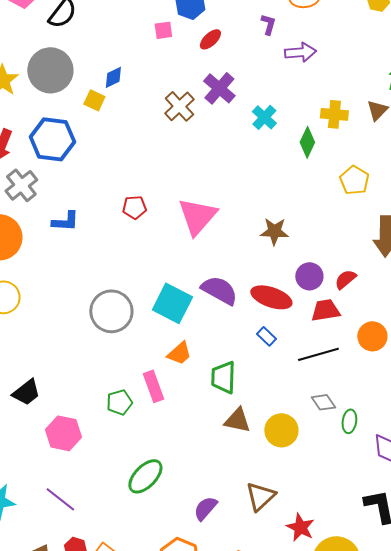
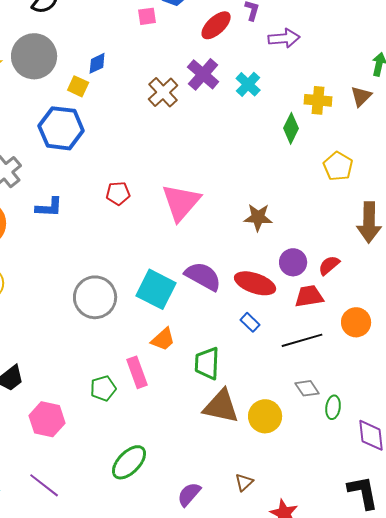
red ellipse: (210, 39) -> (216, 25), moved, size x1.4
cyan cross: (264, 117) -> (248, 84), moved
blue hexagon: (52, 139) -> (61, 128), moved
brown triangle: (237, 420) -> (221, 406), size x1.4
brown triangle: (260, 496) -> (244, 482), size x0.6

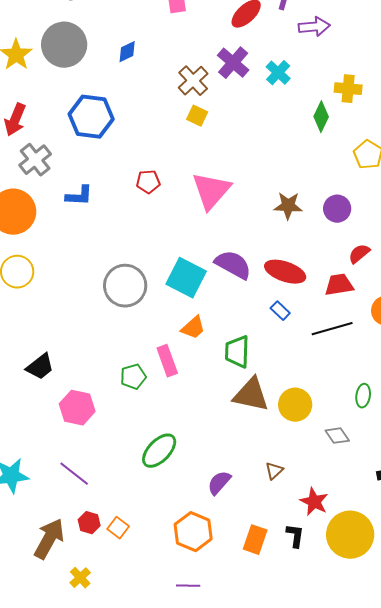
yellow square: (78, 86) -> (197, 116), moved
purple circle: (293, 262) -> (337, 209), moved
gray diamond: (307, 388) -> (337, 436), moved

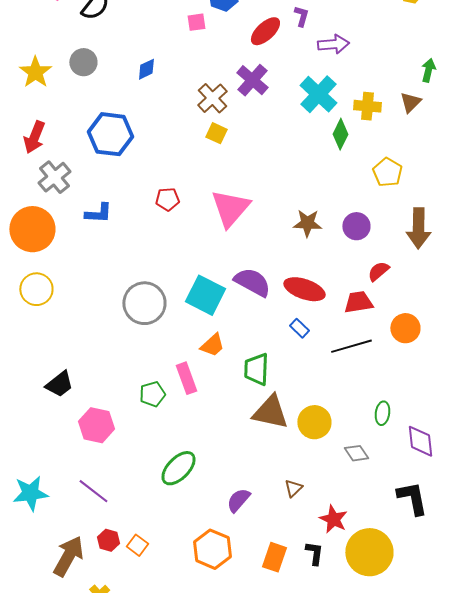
gray circle: (64, 45) -> (83, 62), size x0.6
cyan cross: (278, 73) -> (318, 94), moved, size x1.5

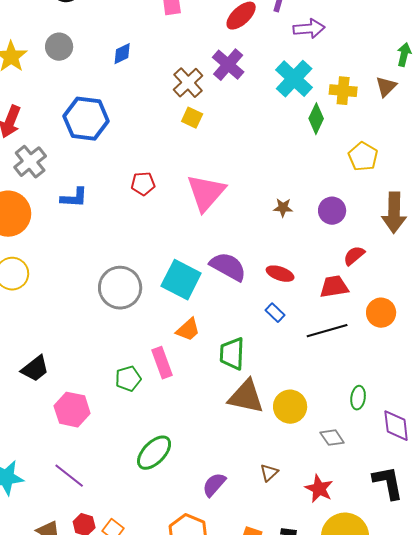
brown star: (307, 223) -> (283, 208), size x0.7
red ellipse: (304, 289) -> (280, 274), size x0.7
red star: (333, 519) -> (319, 489), moved

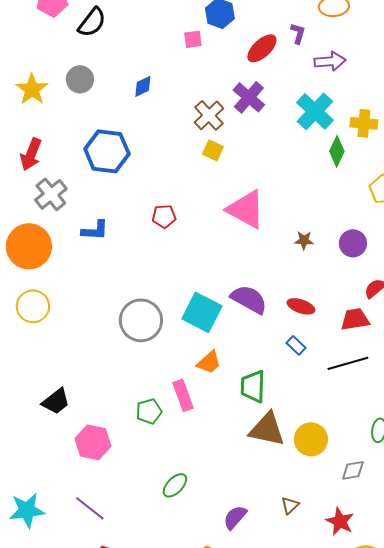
pink triangle: (206, 193) -> (246, 209), moved, turned -42
gray diamond: (332, 438) -> (353, 470), turned -65
green ellipse: (154, 453) -> (175, 485), size x0.7

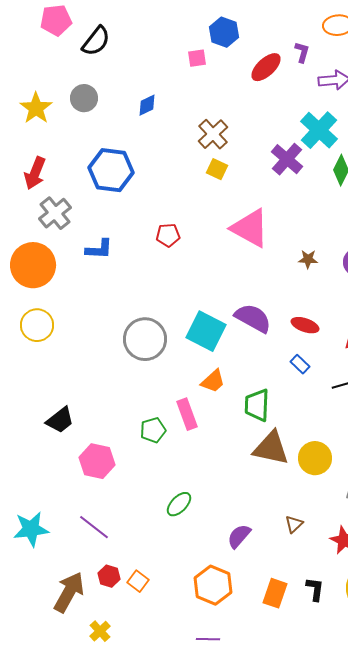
purple cross: (249, 97) -> (287, 159), moved

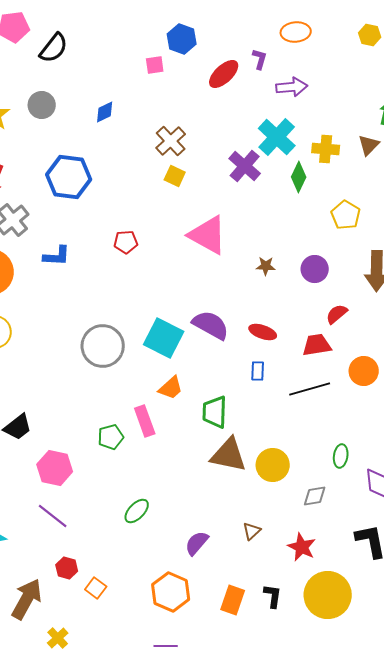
blue rectangle: (300, 364) -> (258, 371), turned 48
purple line: (94, 527) -> (53, 516), moved
red hexagon: (109, 576) -> (67, 568), moved

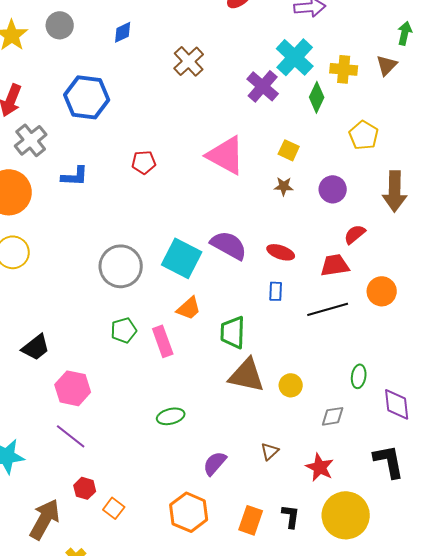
yellow square: (175, 176) -> (289, 150), moved
green pentagon: (111, 437) -> (124, 330), moved
yellow circle: (273, 465) -> (291, 385), size x0.7
green ellipse: (137, 511) -> (171, 416), moved, turned 32

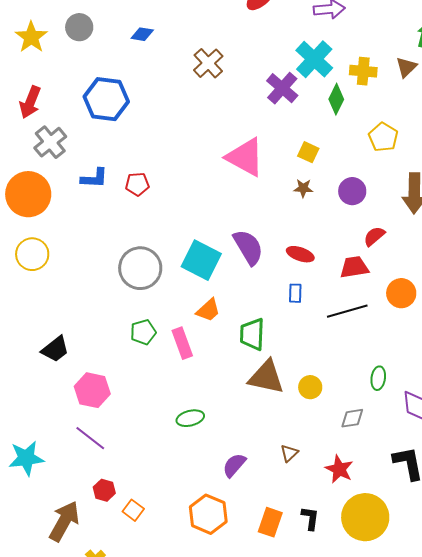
blue diamond: (123, 32) -> (142, 34), turned 35
red pentagon: (144, 162) -> (137, 184), moved
purple semicircle: (229, 245) -> (248, 247), turned 30

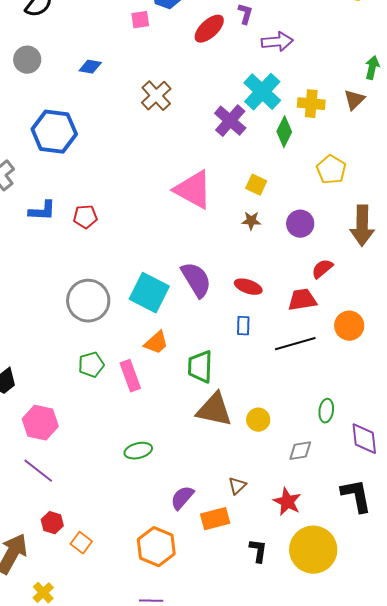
orange rectangle: (270, 522) -> (215, 519), moved, turned 56

